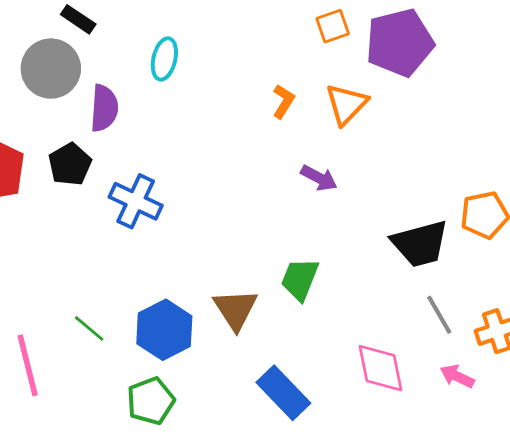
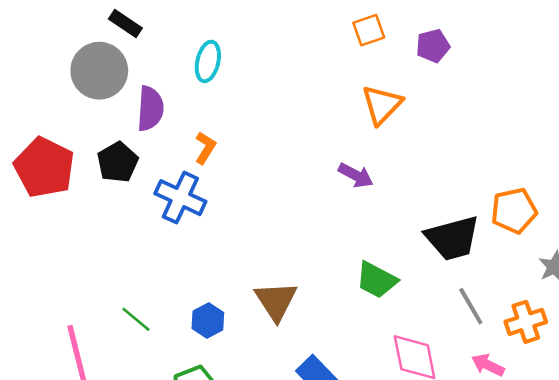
purple pentagon: (400, 43) -> (433, 46), size x0.5
orange L-shape: (283, 101) -> (205, 148), moved
green trapezoid: (300, 279) -> (377, 280), moved, turned -84
blue hexagon: (164, 330) -> (208, 321), size x0.6

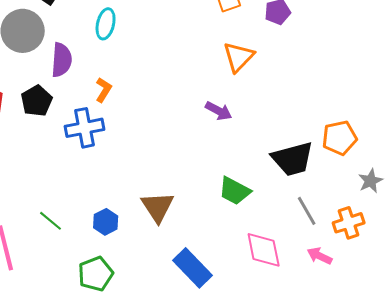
blue cross: (180, 198) -> (85, 128), turned -36

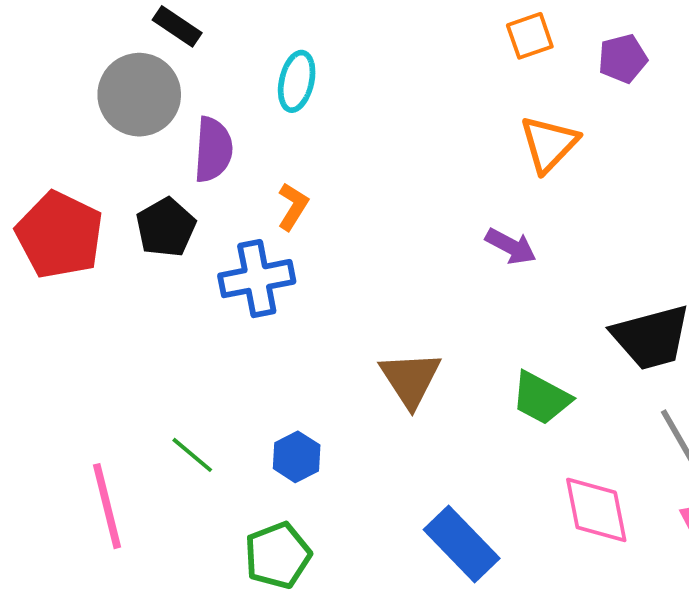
brown triangle: (158, 207) -> (410, 379), moved

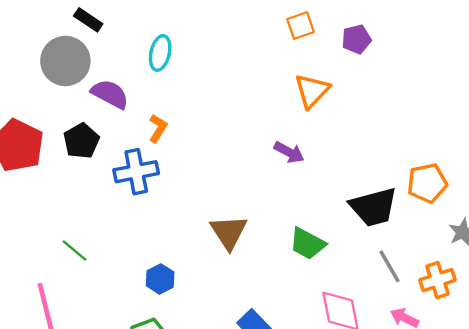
purple semicircle: (213, 150) -> (110, 94), turned -66
green line: (192, 455) -> (75, 250), moved

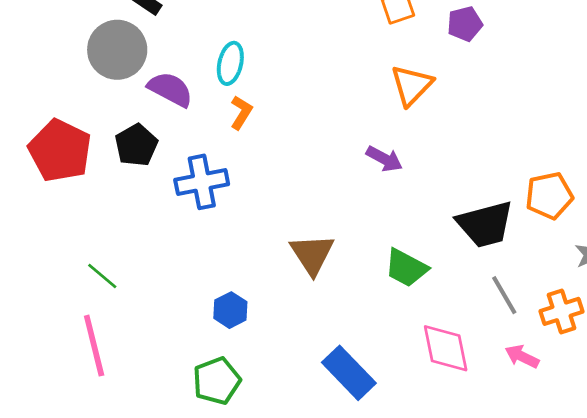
cyan ellipse: (160, 53) -> (230, 63), moved
orange L-shape: (158, 128) -> (241, 112), moved
green line: (75, 250) -> (102, 276), moved

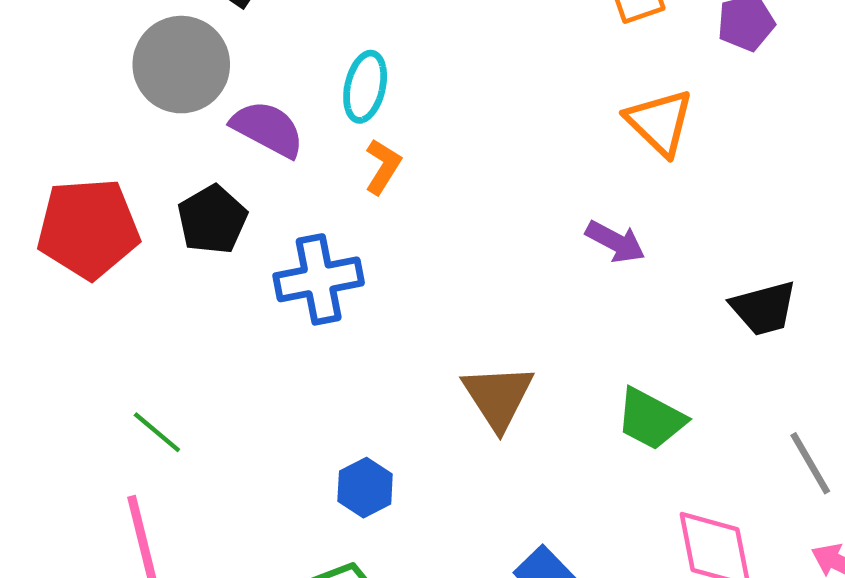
orange triangle: (412, 85) -> (660, 122), turned -30
red pentagon: (60, 151) -> (88, 228), turned -30
black trapezoid: (485, 224) -> (764, 308), moved, size x0.7

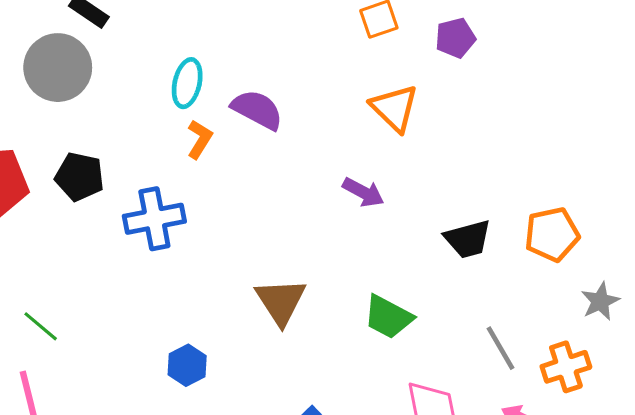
purple semicircle: (268, 129) -> (257, 110), moved
black pentagon: (212, 220) -> (80, 177), turned -30

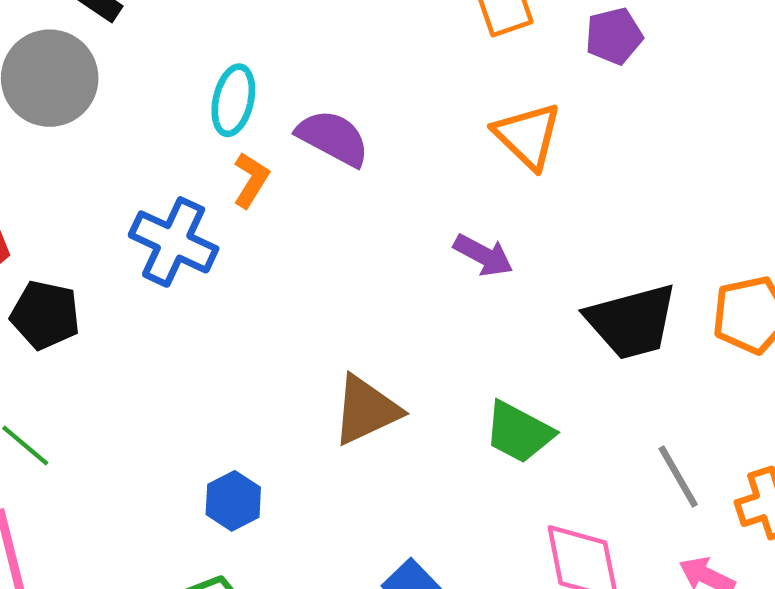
black pentagon: (80, 177) -> (45, 315), moved
blue cross: (154, 219) -> (174, 242), moved, turned 36
black trapezoid: (468, 239) -> (632, 322), size x1.4
brown triangle: (281, 301) -> (366, 410), turned 38

